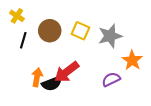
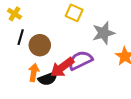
brown circle: (50, 31) -> (40, 45), moved
yellow square: (80, 31) -> (74, 13), moved
purple semicircle: (111, 79) -> (80, 60), moved, size x1.4

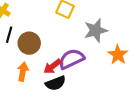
red arrow: (62, 67) -> (52, 66), size x0.7
black semicircle: (48, 79) -> (56, 83), moved

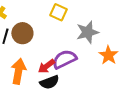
brown circle: (29, 43) -> (22, 33), moved
orange arrow: (23, 72) -> (18, 71), size x1.4

